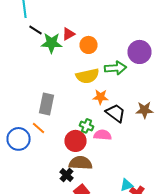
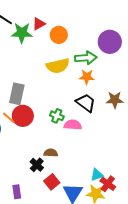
orange star: (100, 97) -> (87, 77), moved
red circle: (76, 141) -> (23, 116), moved
brown semicircle: (80, 163) -> (51, 153), size x0.6

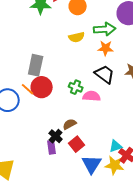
yellow semicircle: (58, 66) -> (77, 37), size x0.7
brown semicircle: (51, 153) -> (70, 124), turned -32
red square: (52, 182) -> (77, 144), moved
purple rectangle: (17, 192) -> (52, 147), moved

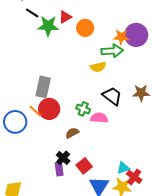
yellow semicircle: (77, 37) -> (98, 67), moved
orange star: (106, 48) -> (121, 37), moved
brown semicircle: (70, 124) -> (72, 133), moved

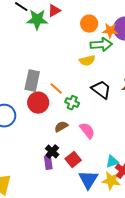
orange circle: (85, 28) -> (89, 24), moved
orange line: (35, 111) -> (56, 89), moved
pink semicircle: (99, 118) -> (87, 131), moved, turned 48

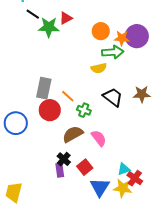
brown semicircle: (61, 127) -> (73, 134), size x1.5

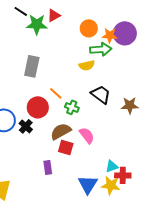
gray rectangle: (44, 88) -> (32, 66), moved
brown star: (142, 94) -> (130, 105), moved
black cross: (64, 159) -> (26, 126), moved
red square: (85, 167) -> (66, 147), moved, turned -35
red cross: (135, 178) -> (123, 175), turned -35

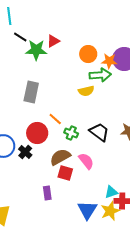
black trapezoid: (101, 94) -> (99, 132), moved
yellow star: (111, 185) -> (110, 211), turned -30

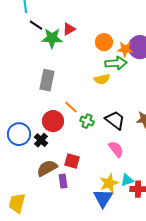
brown semicircle: (60, 157) -> (47, 168), moved
pink semicircle: (86, 161) -> (116, 149), moved
red square: (65, 173) -> (72, 161), moved
yellow star: (110, 211) -> (109, 183), moved

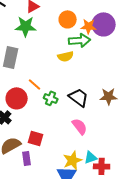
green star: (52, 38) -> (26, 26), moved

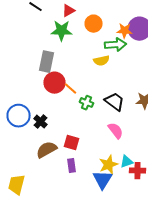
orange circle: (68, 19) -> (94, 24), moved
red circle: (17, 98) -> (54, 83), moved
purple rectangle: (27, 158) -> (72, 166), moved

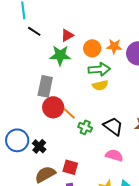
orange star: (124, 31) -> (114, 46), moved
green arrow: (116, 45) -> (99, 69), moved
pink semicircle: (116, 131) -> (114, 155), turned -36

